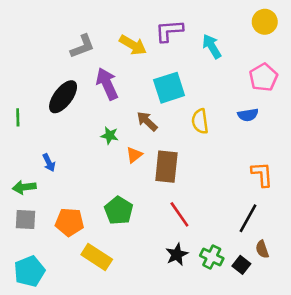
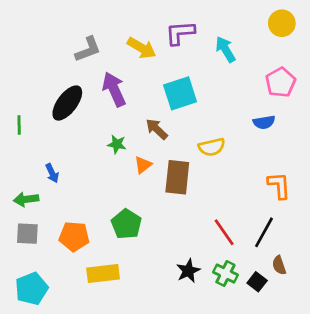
yellow semicircle: (200, 121) -> (212, 147), moved, turned -95
red line: (179, 214) -> (224, 232), moved
yellow rectangle: (97, 257) -> (103, 274), turned -40

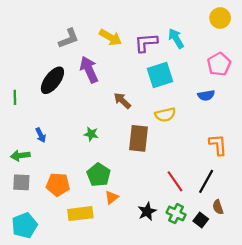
purple L-shape: (180, 33) -> (146, 43), moved
cyan square: (180, 93) -> (160, 75), moved
green star: (117, 144) -> (91, 134), moved
orange triangle: (143, 165) -> (112, 197), moved

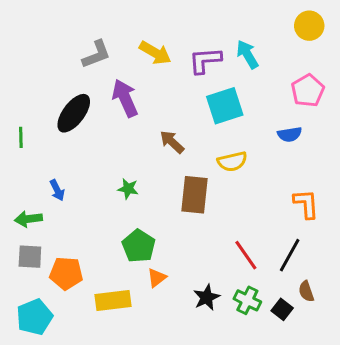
orange pentagon: (58, 185) -> (66, 273), moved

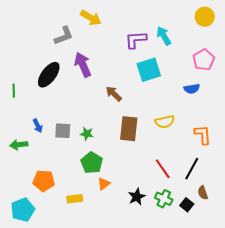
yellow arrow: (155, 53) -> (91, 18), moved
yellow semicircle: (232, 162) -> (165, 122), moved
green star: (128, 189) -> (87, 134), moved
gray square: (30, 257) -> (63, 131), moved
yellow rectangle: (113, 300) -> (75, 199), size x0.7

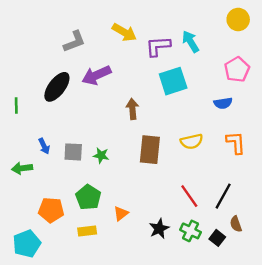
yellow arrow: (91, 18) -> (124, 32), moved
purple arrow: (83, 65) -> (96, 75), turned -90
brown arrow: (114, 94) -> (132, 109), turned 42
orange L-shape: (203, 135) -> (236, 143), moved
green pentagon: (92, 163) -> (88, 197), moved

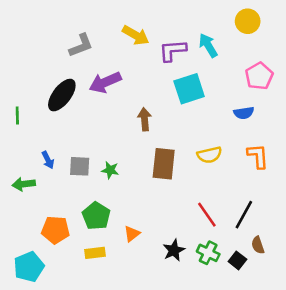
yellow circle: (238, 20) -> (248, 21), moved

